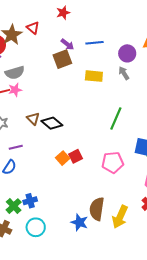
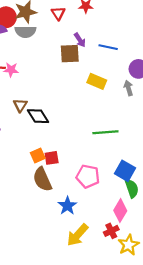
red triangle: (33, 28) -> (58, 13), moved
gray semicircle: (15, 73) -> (25, 32), moved
green line: (116, 119) -> (105, 132), turned 45
brown semicircle: (97, 209) -> (42, 179), moved, turned -50
blue star: (79, 222) -> (67, 206), moved

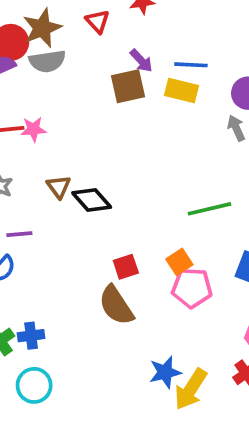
yellow rectangle: (97, 81) -> (181, 91), moved
orange square: (38, 156) -> (179, 262), moved
blue star: (67, 206) -> (165, 372), moved, turned 30

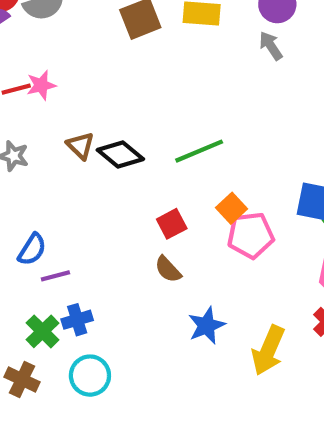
green line: (209, 209) -> (199, 151), moved
purple line: (19, 234) -> (55, 276), moved
brown semicircle: (116, 305) -> (168, 269), size x0.6
blue star: (165, 372) -> (207, 326), moved

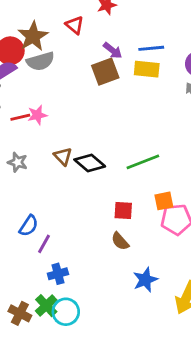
orange square: (231, 208) -> (164, 201), turned 30
red square: (172, 224) -> (123, 211), turned 30
purple line: (55, 276) -> (44, 244), turned -48
green cross: (42, 331) -> (46, 306), moved

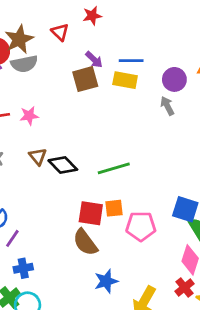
pink star: (37, 115) -> (29, 116), moved
orange square: (164, 201) -> (114, 208), moved
red square: (123, 211) -> (91, 213), size x1.4
brown semicircle: (120, 241) -> (85, 242), size x1.5

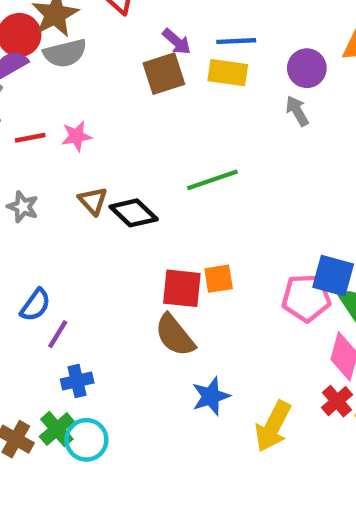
green line: (114, 168) -> (212, 180), moved
pink pentagon: (141, 226) -> (306, 298), moved

